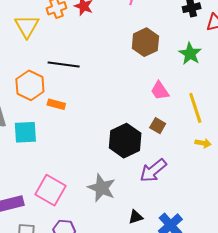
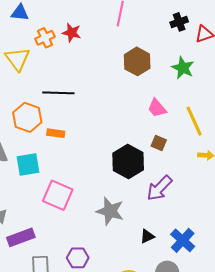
pink square: (50, 190) -> (58, 195), moved

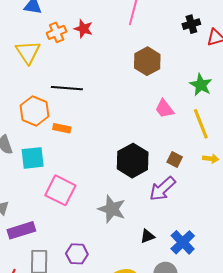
green star: (183, 68) -> (201, 85), moved
brown square: (159, 143) -> (175, 160), moved

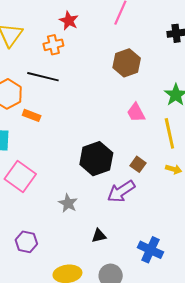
orange cross: (57, 32) -> (53, 45), moved
gray star: (112, 209) -> (68, 203), size x0.7
blue cross: (183, 242) -> (150, 250), moved, turned -30

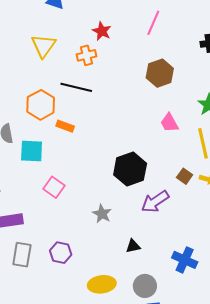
brown square: (138, 164) -> (185, 176), moved
pink square: (20, 176) -> (54, 187), size x0.7

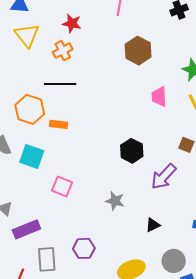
yellow triangle: (43, 46) -> (27, 35), moved
pink trapezoid: (169, 123) -> (159, 97), turned 40
cyan square: (32, 151) -> (32, 156), turned 30
black hexagon: (130, 169) -> (132, 151), size x0.7

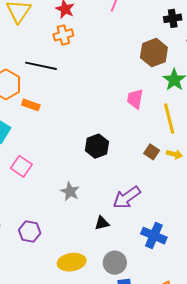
orange cross: (63, 51) -> (63, 35), moved
brown hexagon: (138, 51) -> (154, 53), moved
purple arrow: (164, 177) -> (127, 198), moved

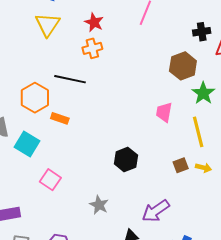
brown square: (152, 152) -> (181, 165), turned 35

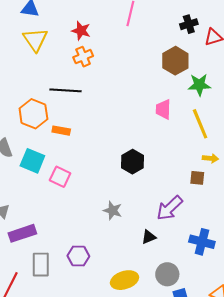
green star: (203, 93) -> (199, 85), turned -30
brown square: (181, 165) -> (197, 178), moved, turned 35
pink square: (50, 180) -> (60, 177), moved

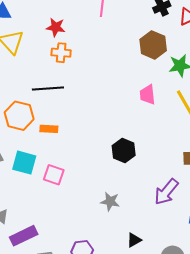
orange cross: (83, 57) -> (61, 53), turned 36
black triangle: (149, 237) -> (134, 240), moved

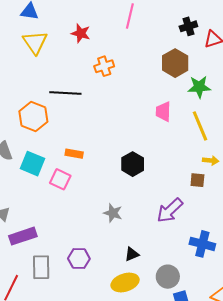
orange cross: (61, 53) -> (104, 66), moved, turned -30
orange rectangle: (49, 129) -> (74, 154), moved

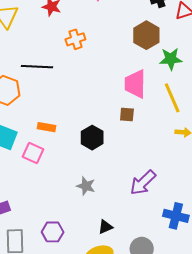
pink trapezoid: (163, 112) -> (135, 84), size x1.4
black hexagon: (133, 164) -> (92, 138), moved
brown square: (197, 180) -> (127, 114), moved

